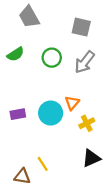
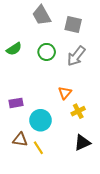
gray trapezoid: (29, 17) -> (42, 15), moved
cyan circle: (51, 113) -> (41, 120), moved
brown triangle: (22, 176) -> (20, 140), moved

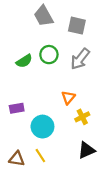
green semicircle: (14, 49) -> (24, 61), moved
brown triangle: (20, 140) -> (17, 159), moved

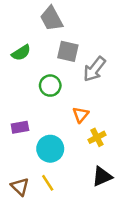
gray square: (77, 26) -> (68, 51), moved
green circle: (49, 55) -> (50, 86), moved
green semicircle: (24, 61) -> (21, 53), moved
brown triangle: (17, 159) -> (20, 187), turned 35

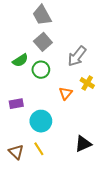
gray square: (68, 51) -> (43, 42), moved, turned 36
green semicircle: (21, 53) -> (20, 60), moved
yellow cross: (97, 137) -> (87, 83), moved, turned -32

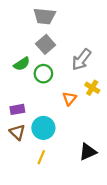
gray trapezoid: (42, 15) -> (44, 16), turned -55
yellow line: (39, 149) -> (41, 157), turned 56
brown triangle: (16, 152) -> (17, 132), moved

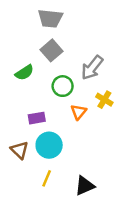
green circle: (43, 74) -> (63, 86), moved
purple rectangle: (17, 109) -> (37, 118), moved
black triangle: (88, 152) -> (85, 186), moved

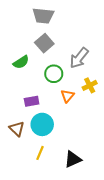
yellow cross: (104, 100) -> (90, 85), turned 32

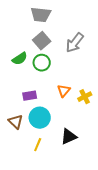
gray arrow: (79, 58) -> (75, 43), moved
green circle: (54, 74) -> (42, 63), moved
yellow cross: (90, 85) -> (85, 97), moved
black triangle: (73, 159) -> (69, 137), moved

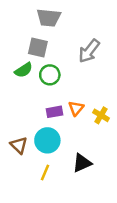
gray square: (42, 41) -> (38, 47), moved, turned -36
purple rectangle: (30, 96) -> (55, 112), moved
yellow cross: (85, 97) -> (101, 115), turned -32

